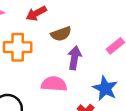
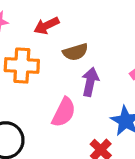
pink semicircle: (54, 84) -> (64, 112), turned 110

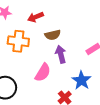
purple arrow: (90, 82) -> (61, 54), turned -30

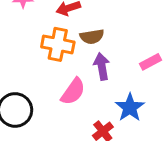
orange cross: (18, 41) -> (58, 44), moved

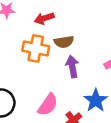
pink semicircle: (73, 91) -> (48, 105), moved

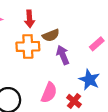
red arrow: (44, 18) -> (29, 19), turned -63

